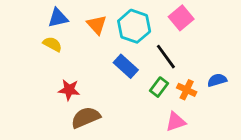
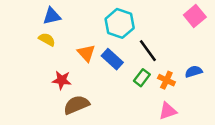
pink square: (181, 18) -> (195, 16), moved
orange triangle: (97, 25) -> (86, 53), moved
pink triangle: (176, 122) -> (168, 111), moved

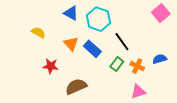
blue triangle: (52, 16) -> (71, 13), moved, turned 42
brown semicircle: (76, 105) -> (76, 86), moved

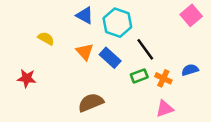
green rectangle: (117, 64) -> (139, 76), turned 32
red star: (51, 66) -> (27, 78), moved

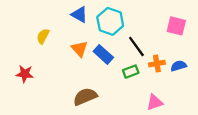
pink square: (191, 15) -> (176, 26), moved, turned -36
yellow semicircle: (46, 38) -> (43, 36), turned -91
orange cross: (163, 78) -> (157, 64), moved, turned -35

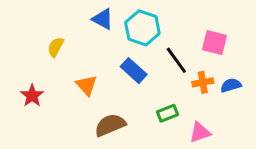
pink square: (176, 26) -> (215, 43), moved
orange triangle: (79, 49) -> (87, 85), moved
green rectangle: (131, 72) -> (167, 113), moved
red star: (25, 74) -> (32, 96), turned 30

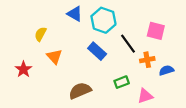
orange triangle: (87, 85) -> (54, 56), moved
blue semicircle: (231, 85) -> (166, 70), moved

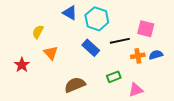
black line: (128, 44) -> (120, 41), turned -66
blue semicircle: (166, 70) -> (156, 55), moved

